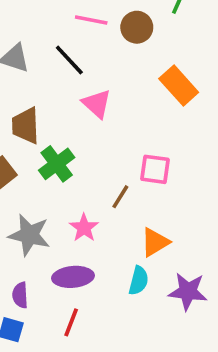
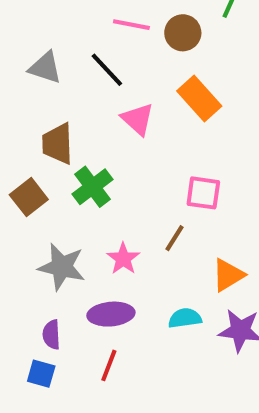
orange rectangle: (179, 86) -> (199, 99), moved
brown line: (120, 197) -> (175, 238), moved
orange triangle: (155, 242) -> (228, 275), moved
cyan semicircle: (139, 281) -> (185, 318), turned -112

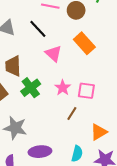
pink star: (123, 259) -> (63, 88), moved
cyan semicircle: (185, 318) -> (77, 154), turned 112

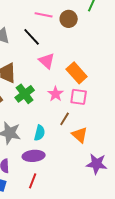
orange rectangle: (84, 43) -> (77, 73), moved
orange triangle: (99, 132) -> (80, 135), moved, turned -48
cyan semicircle: (77, 154) -> (40, 133), moved

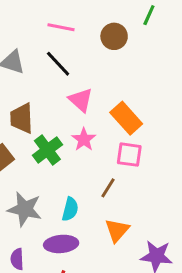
pink line: (44, 15) -> (61, 27), moved
pink star: (56, 94) -> (84, 139), moved
orange triangle: (80, 135) -> (117, 230), moved, turned 30

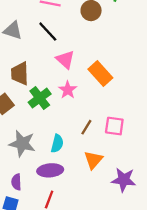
pink square: (129, 155) -> (114, 126), moved

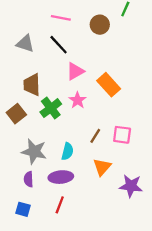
pink triangle: (65, 60) -> (75, 71), turned 48
purple semicircle: (16, 182) -> (29, 179), moved

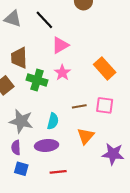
orange rectangle: (109, 85) -> (105, 68), moved
green cross: (51, 108) -> (37, 80), turned -36
brown line: (95, 136) -> (79, 106), turned 48
red line: (60, 205) -> (58, 172), moved, turned 63
blue square: (23, 209) -> (21, 169), moved

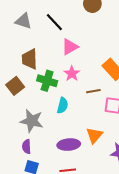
brown line: (79, 106) -> (93, 91), moved
cyan semicircle: (53, 121) -> (63, 105), moved
purple ellipse: (47, 145) -> (69, 145), moved

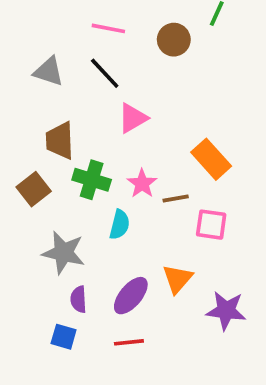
pink star: (72, 74) -> (142, 183), moved
purple ellipse: (69, 145) -> (131, 296), turned -45
purple semicircle: (27, 147) -> (78, 299), moved

